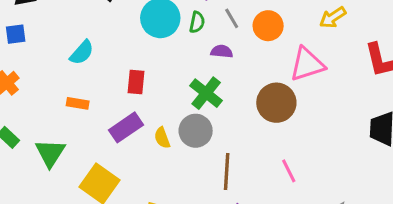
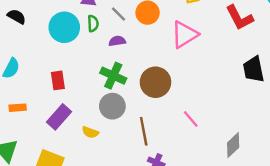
brown circle: (276, 103) -> (155, 82), moved
yellow semicircle: (162, 138) -> (90, 132), moved, turned -35

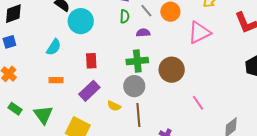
cyan circle: (64, 27) -> (81, 21), moved
green cross: (113, 76) -> (137, 61), turned -35
brown line: (144, 131) -> (138, 115), moved

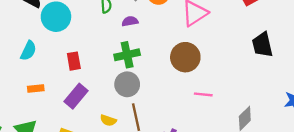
brown circle: (172, 70) -> (185, 57), moved
pink line: (198, 103) -> (203, 94), turned -42
yellow semicircle: (114, 106) -> (108, 120), moved

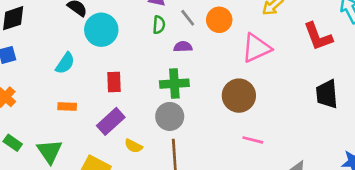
yellow semicircle: (108, 120) -> (133, 146), moved

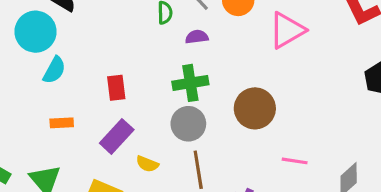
cyan circle: (101, 30) -> (36, 32), moved
brown circle: (239, 96) -> (255, 108), moved
pink line: (253, 140) -> (295, 161), moved

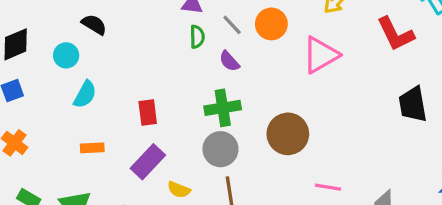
cyan circle: (36, 32) -> (66, 55), size x0.6
purple semicircle: (197, 37) -> (229, 61), turned -125

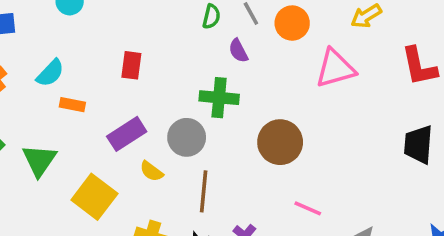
cyan semicircle: (85, 94) -> (50, 73), moved
red rectangle: (148, 112) -> (131, 65), moved
gray circle: (220, 149) -> (187, 137), moved

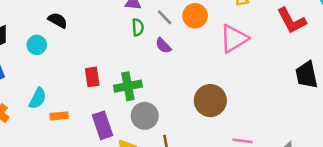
green cross: (219, 98) -> (128, 86), moved
purple rectangle: (127, 134) -> (103, 125), turned -60

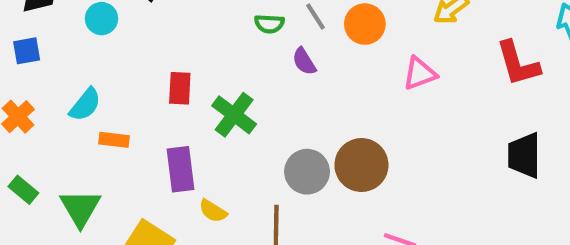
green semicircle: (138, 27) -> (269, 24), turned 84
pink triangle: (234, 39) -> (420, 73), size x0.7
green cross: (128, 86) -> (234, 115), turned 36
gray circle: (145, 116) -> (307, 172), moved

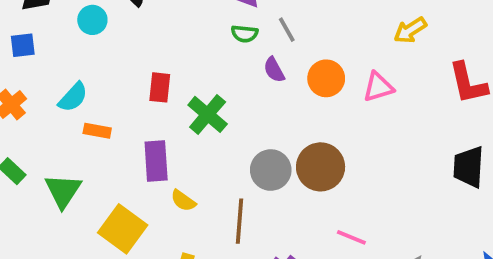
orange circle: (365, 24) -> (326, 78), moved

